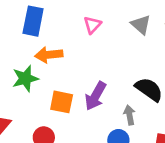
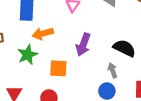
purple arrow: (96, 96) -> (83, 45), moved

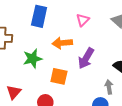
orange arrow: (43, 33) -> (62, 43), moved

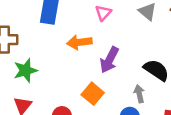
green star: (33, 59) -> (25, 70), moved
orange square: (59, 76) -> (93, 94), moved, turned 30

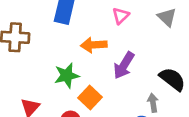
green star: (25, 70) -> (67, 75), moved
orange square: (93, 94) -> (90, 97), moved

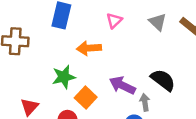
purple arrow: (124, 65) -> (122, 85), moved, turned 85

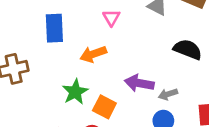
black semicircle: (163, 80) -> (188, 49), moved
gray arrow: (145, 102) -> (168, 94), turned -84

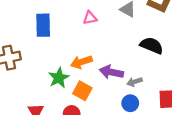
pink triangle: (111, 18) -> (90, 18), turned 48
orange arrow: (93, 54) -> (81, 62), moved

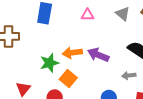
purple arrow: (111, 72) -> (98, 55), moved
gray arrow: (135, 82) -> (129, 75), moved

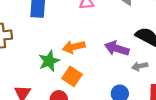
purple arrow: (98, 55) -> (117, 48), moved

